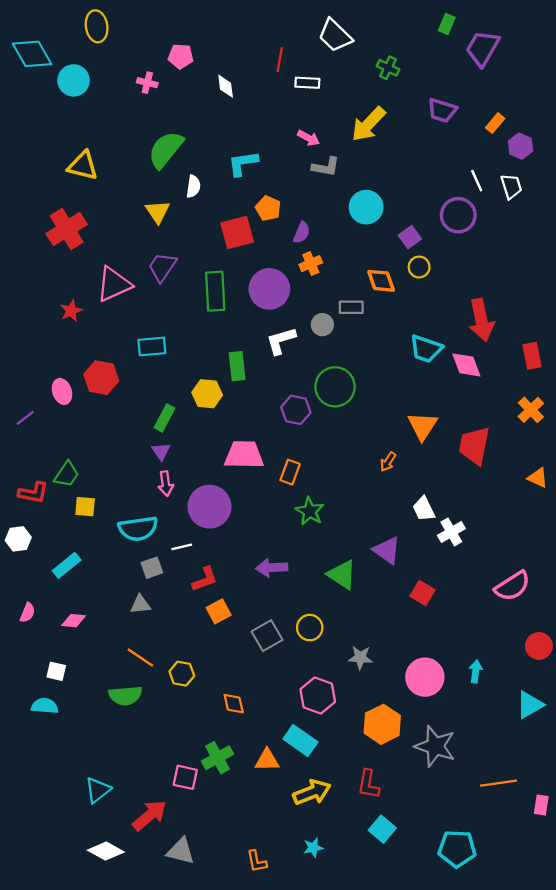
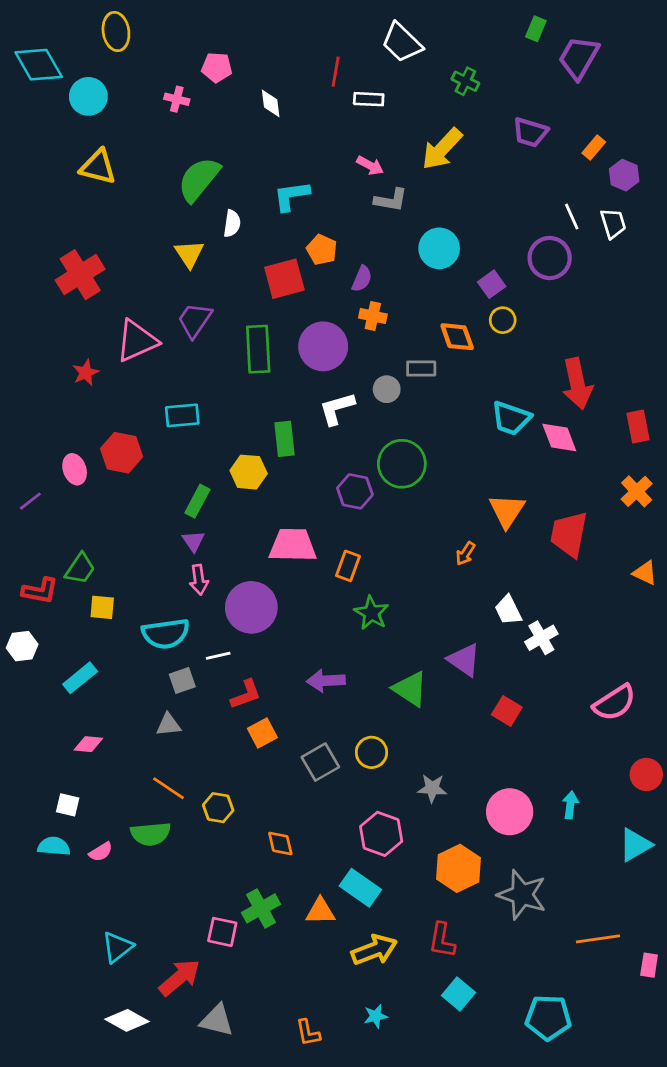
yellow triangle: (83, 166) -> (98, 167), moved
orange cross: (311, 264) -> (373, 316), turned 35
pink semicircle: (27, 613) -> (101, 852), moved, turned 36

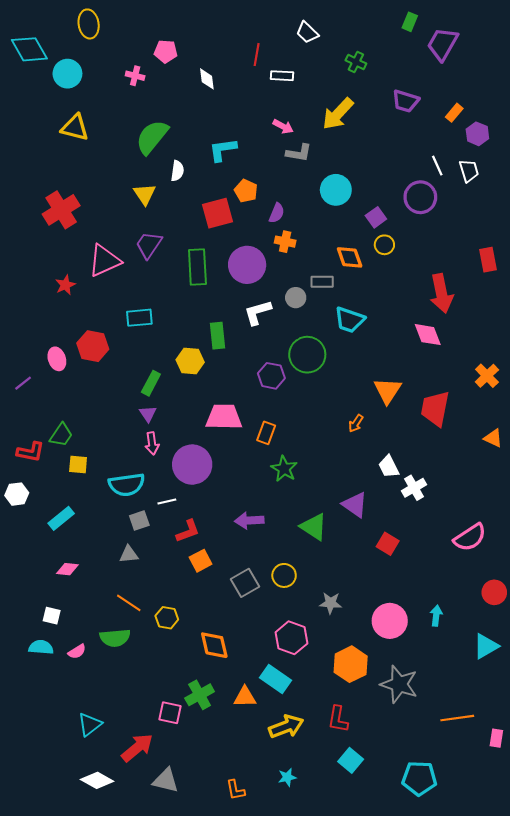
white trapezoid: (402, 43) -> (307, 32), size x0.7
cyan trapezoid: (511, 418) -> (350, 320), moved
red rectangle: (638, 426) -> (488, 260), moved
orange diamond: (280, 844) -> (214, 645), size x1.4

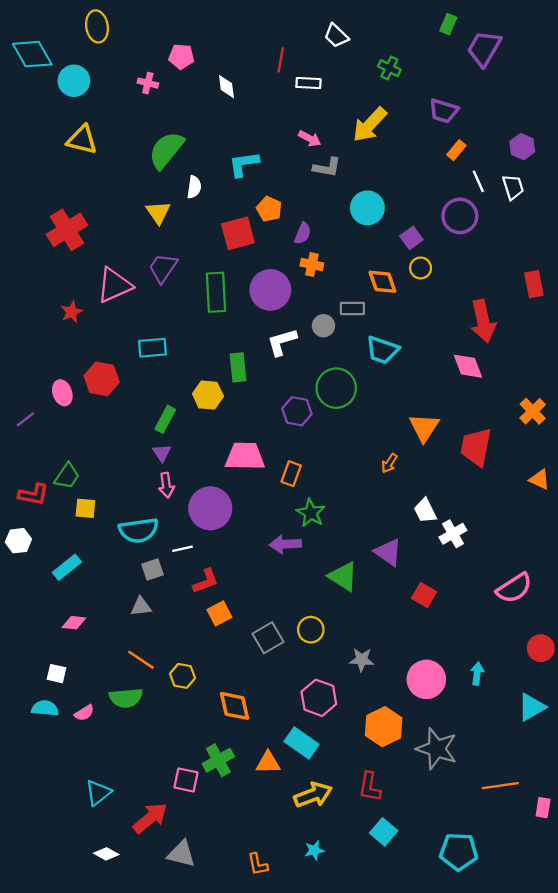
orange rectangle: (454, 113) -> (456, 150), moved
purple arrow: (249, 521) -> (285, 544), moved
white diamond: (97, 780) -> (106, 854), size x0.7

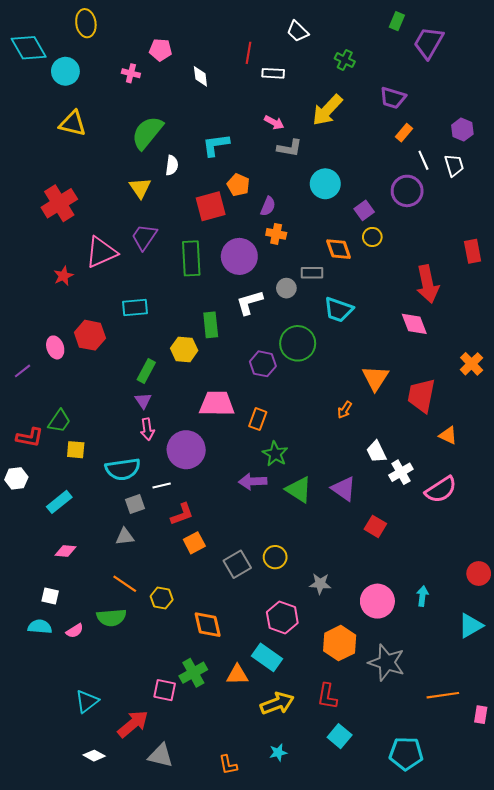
orange triangle: (540, 479) -> (448, 435), moved
green triangle: (343, 577) -> (299, 490), moved
pink semicircle: (514, 588) -> (441, 490), moved

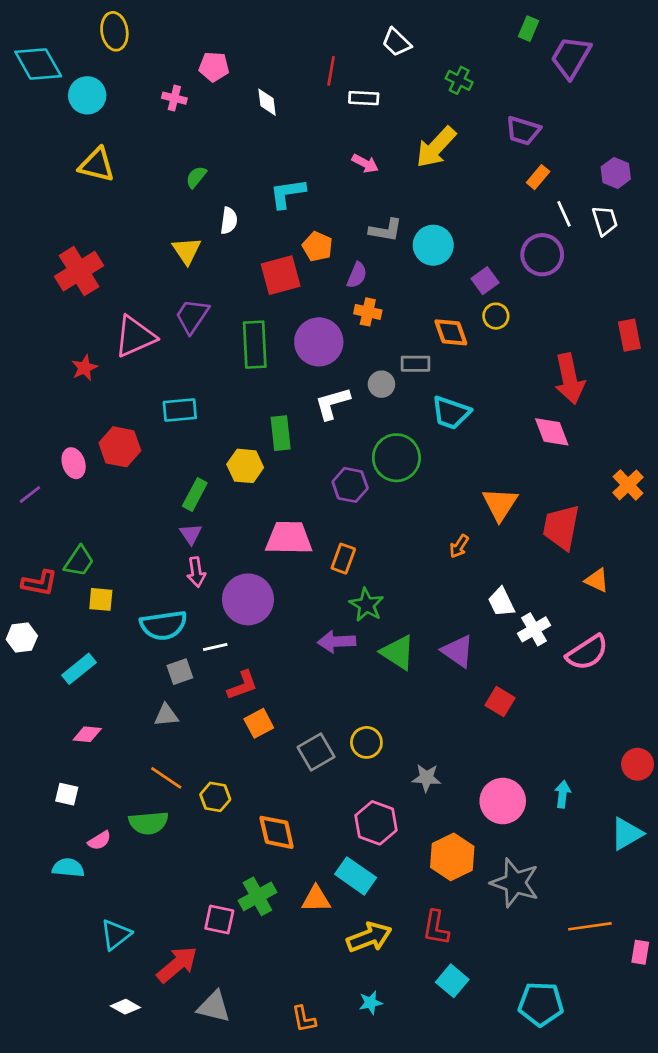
green semicircle: (147, 133) -> (196, 177), size x0.5
gray L-shape: (289, 148) -> (386, 230), moved
cyan semicircle: (40, 627) -> (68, 868), moved

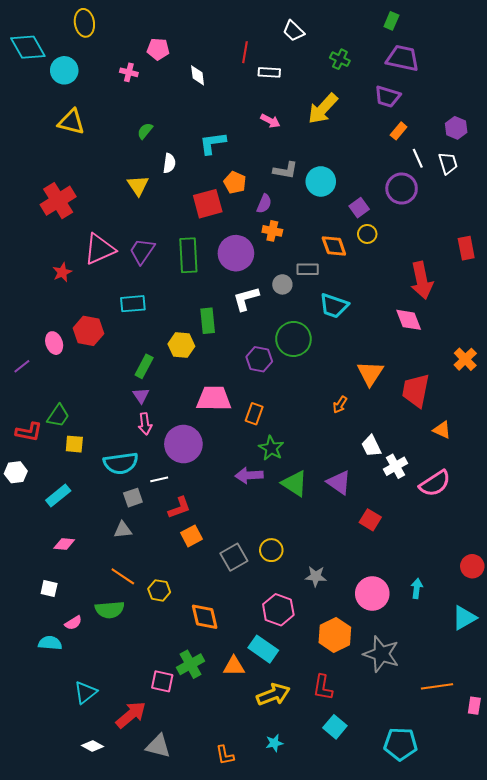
purple trapezoid: (571, 57) -> (403, 58), moved, turned 72
purple trapezoid: (192, 316) -> (142, 251), moved

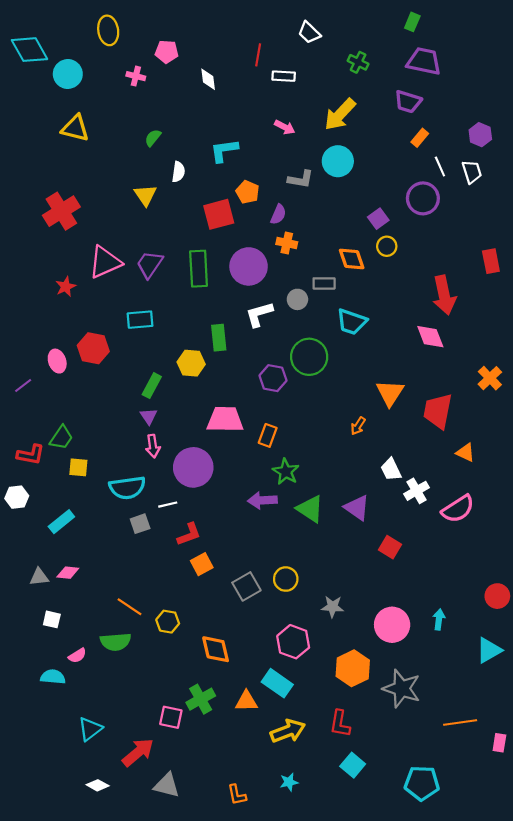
yellow ellipse: (84, 23) -> (108, 30), moved
cyan circle: (321, 181) -> (338, 161), moved
gray triangle: (123, 530) -> (39, 577), moved

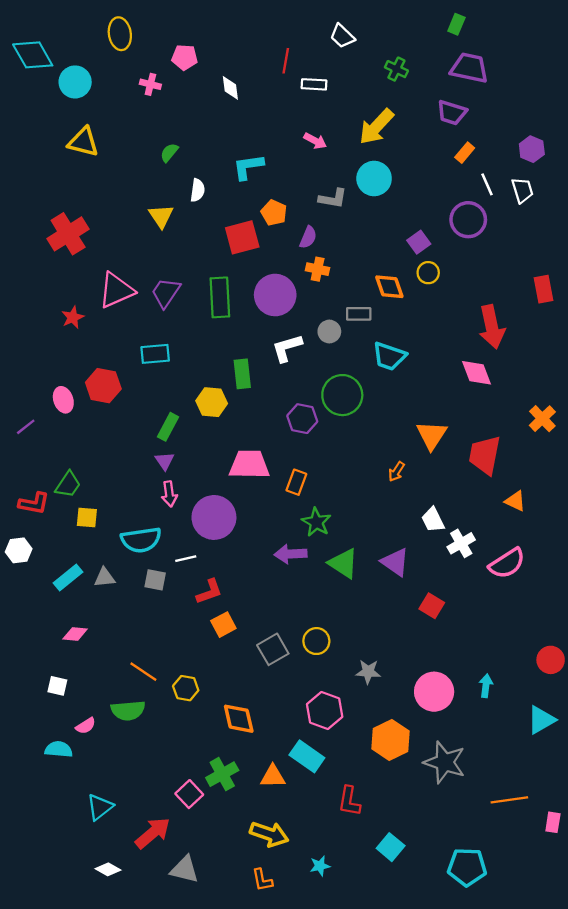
gray square: (140, 524) -> (155, 580), turned 30
gray triangle: (39, 577) -> (105, 577), moved
pink square: (171, 717) -> (189, 794), turned 35
red L-shape: (340, 724) -> (349, 801), moved
yellow arrow: (288, 731) -> (269, 834), moved, turned 40

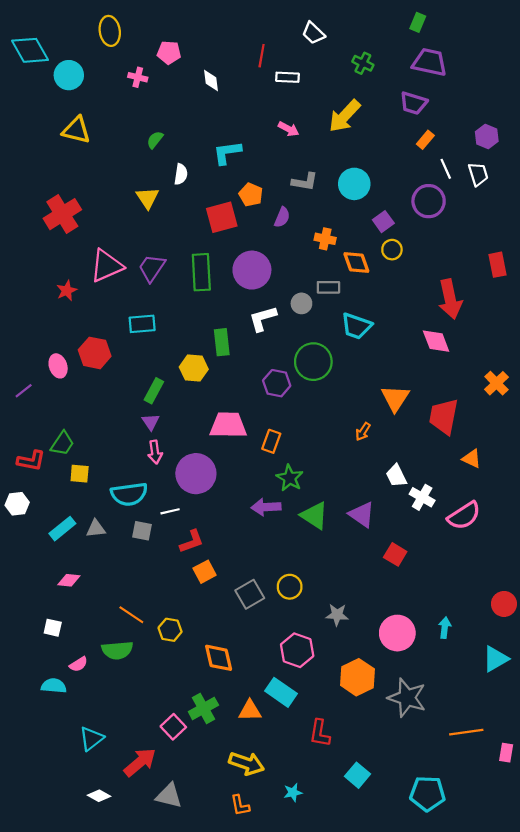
cyan circle: (374, 178) -> (354, 184), moved
orange cross: (318, 269) -> (325, 239), moved
white cross: (461, 543) -> (422, 497), turned -30

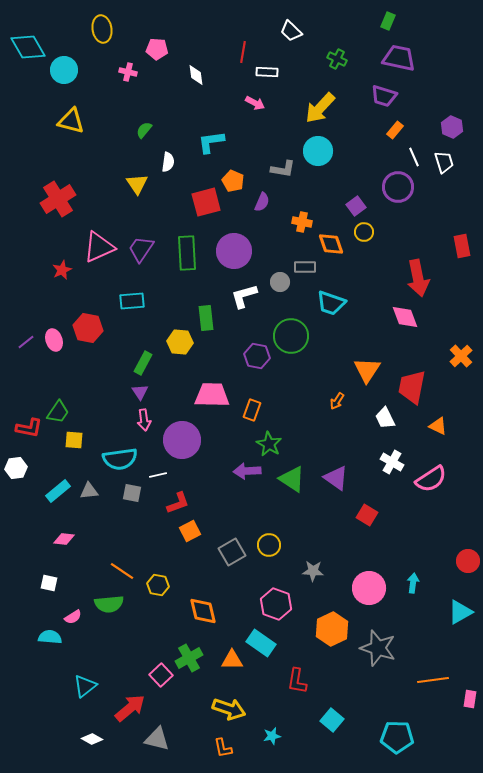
pink arrow: (289, 129) -> (255, 103), moved
cyan circle: (354, 184) -> (318, 151), moved
purple line: (24, 391) -> (26, 342), moved
white trapezoid: (396, 476) -> (385, 418), moved

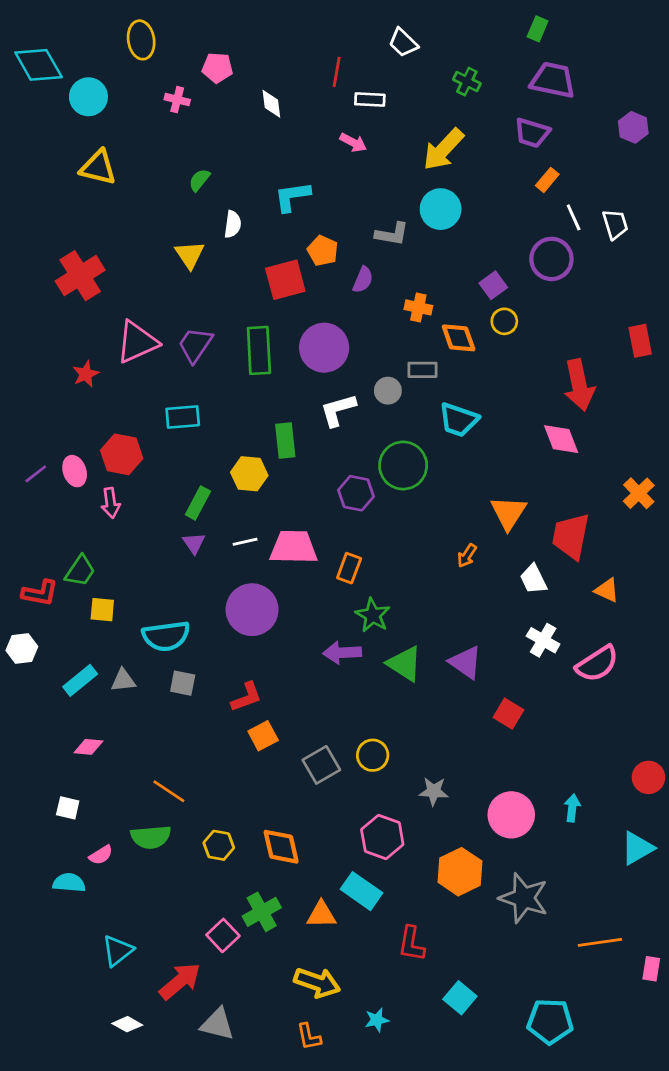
purple hexagon: (452, 127) -> (633, 127), moved
pink arrow: (144, 420) -> (111, 503), moved
white line: (158, 475) -> (245, 542), moved
yellow hexagon: (158, 585) -> (219, 845), moved

